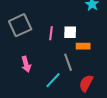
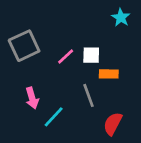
pink line: (51, 33) -> (66, 56), turned 40
cyan line: (53, 80) -> (54, 117), moved

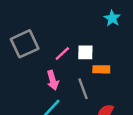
pink arrow: (32, 98) -> (53, 80), moved

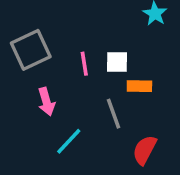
pink line: (62, 53) -> (84, 64), turned -56
pink arrow: (53, 80) -> (46, 102), moved

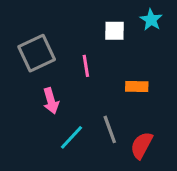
white square: (117, 62) -> (115, 31), moved
gray line: (114, 114) -> (110, 129), moved

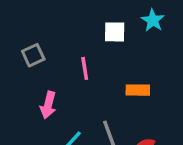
gray square: (37, 53) -> (33, 55), size x0.6
pink arrow: (51, 101) -> (48, 105), turned 30

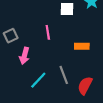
gray square: (33, 55) -> (11, 36), moved

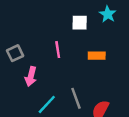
orange rectangle: (82, 46) -> (97, 56), moved

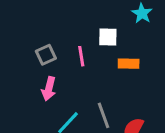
white square: (80, 23) -> (108, 37), moved
gray square: (15, 53) -> (46, 55), moved

